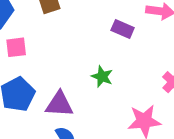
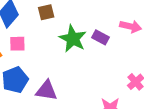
green star: (102, 77) -> (73, 39), moved, size x1.6

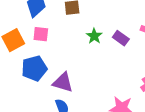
green star: (73, 39) -> (94, 36), size x0.6

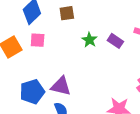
blue pentagon: (34, 68) -> (32, 92), moved

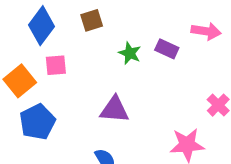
purple triangle: (61, 86) -> (115, 110), moved
blue pentagon: (32, 92) -> (37, 122), moved

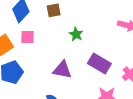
purple rectangle: (167, 49) -> (99, 64), moved, size x1.5

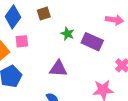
purple rectangle: (99, 64) -> (92, 42), moved

